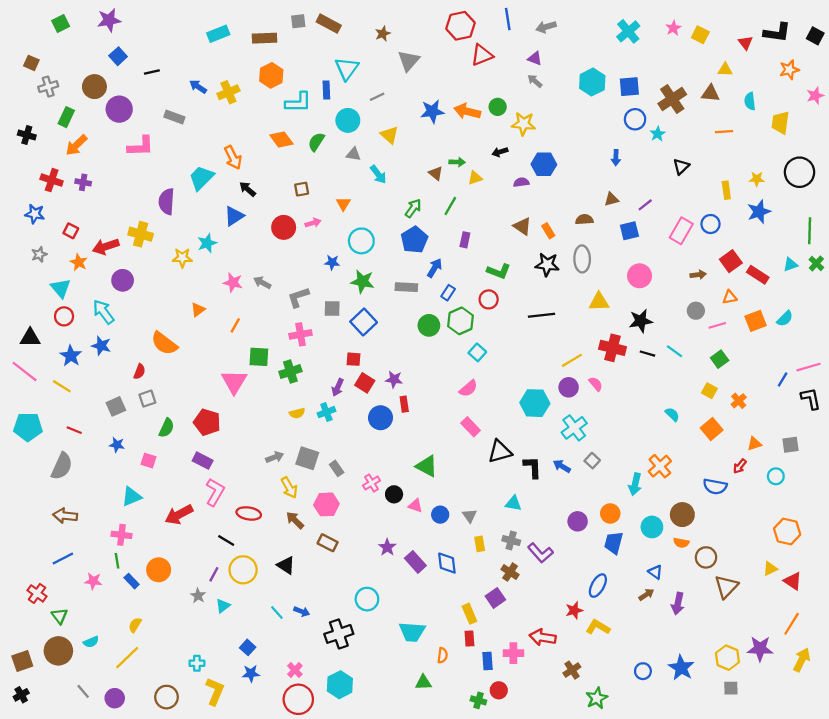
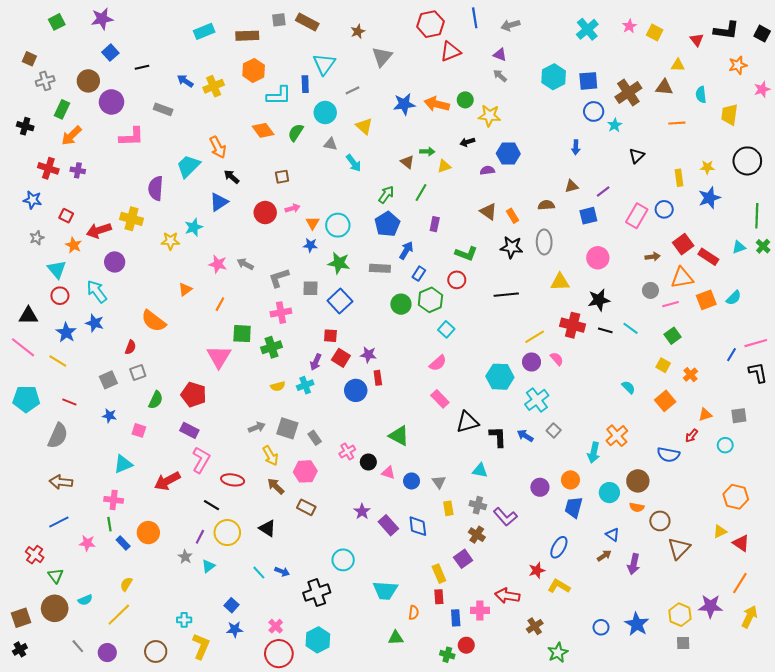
orange triangle: (343, 204) -> (313, 223), moved
orange triangle: (730, 297) -> (682, 278), size x1.6

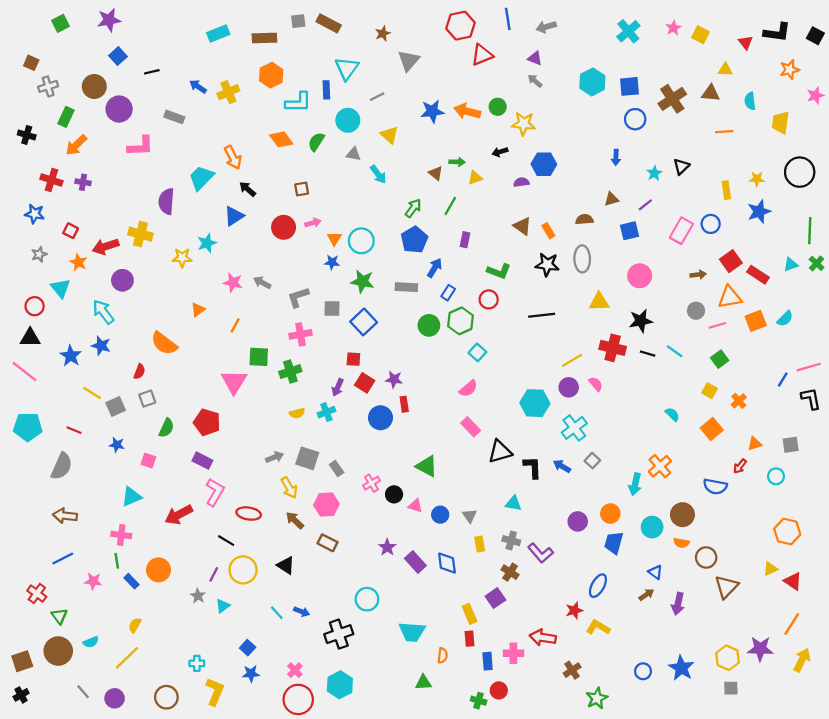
cyan star: (615, 125) -> (654, 173), moved
red circle: (60, 296) -> (35, 306), moved
yellow line: (58, 361) -> (92, 393), moved

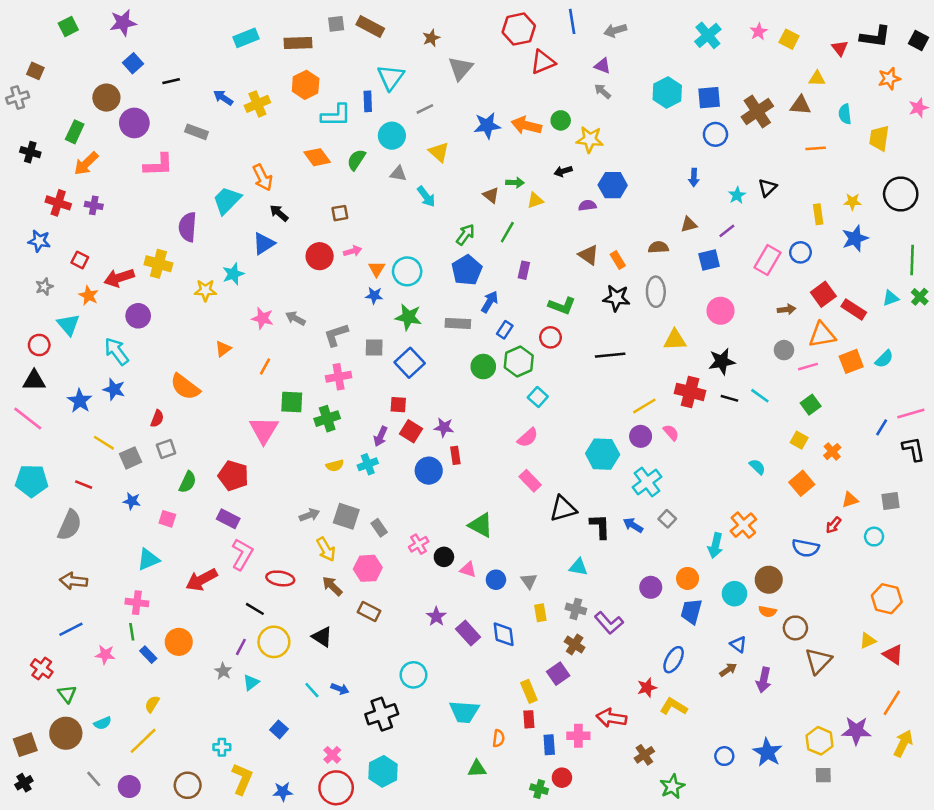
gray cross: (48, 86) -> (18, 98), moved
blue star: (251, 674) -> (283, 792), moved

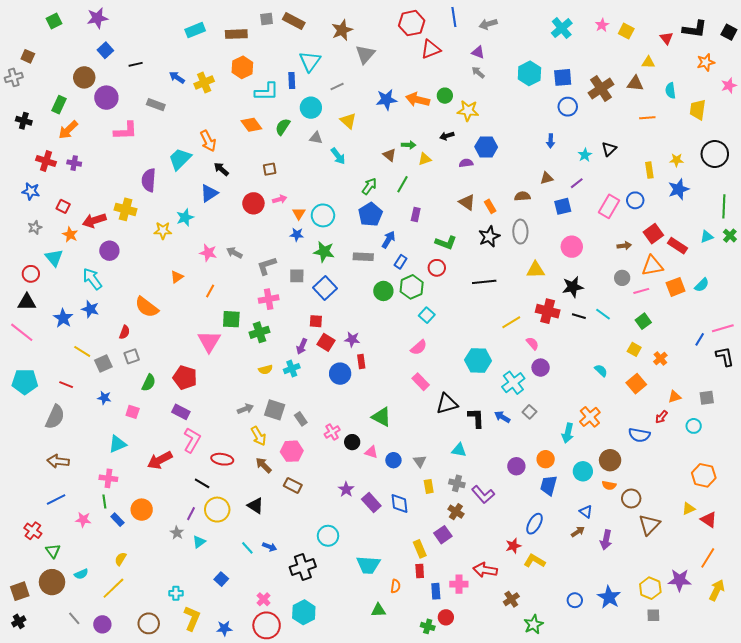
brown star: (431, 38) -> (342, 30), size x1.5
black star: (616, 298) -> (489, 237), turned -30
purple circle: (641, 436) -> (541, 368), moved

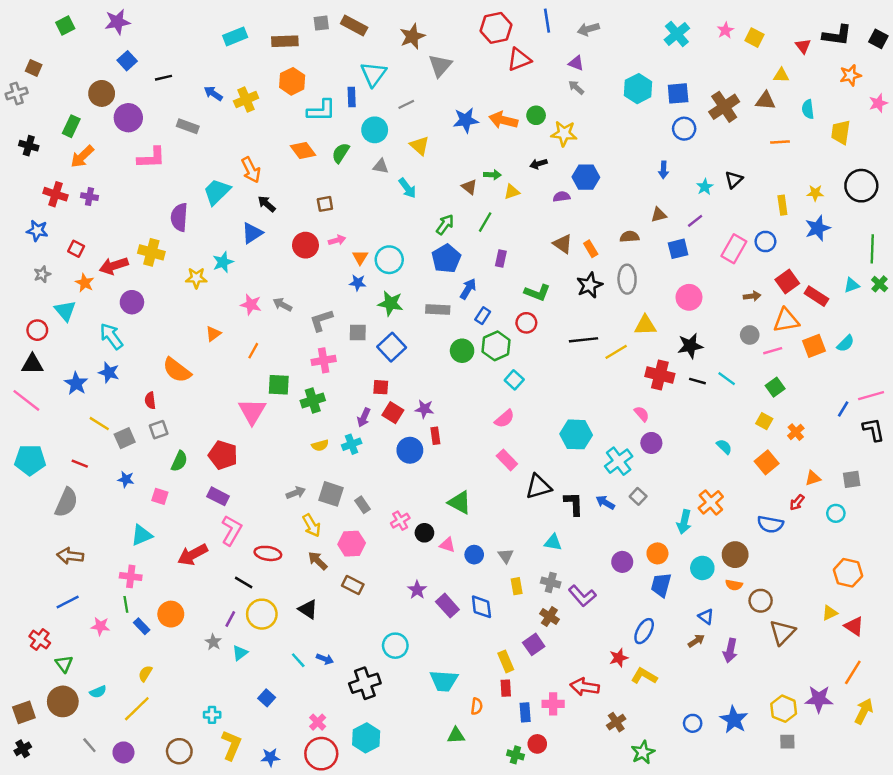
yellow line: (511, 322) -> (616, 352), moved
red semicircle: (125, 332) -> (150, 400), turned 152

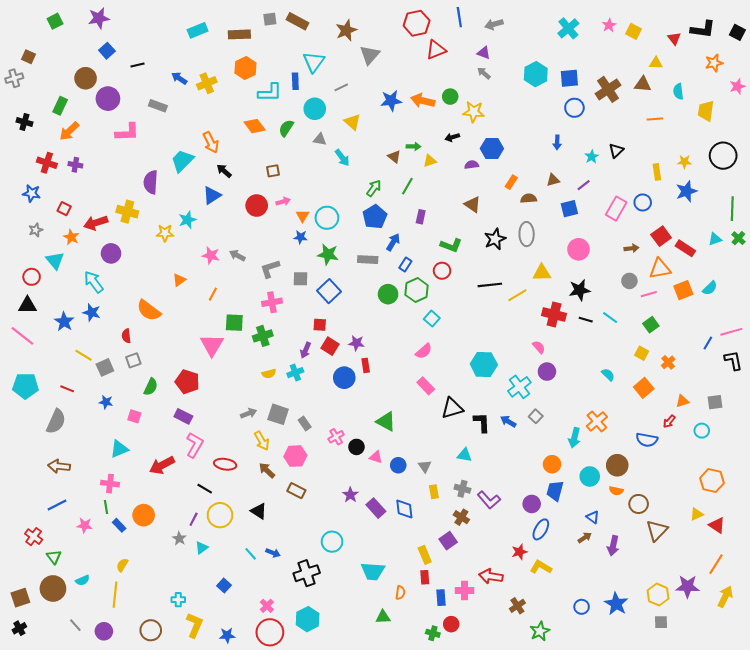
orange rectangle: (591, 249) -> (511, 182), moved, turned 64
purple circle: (622, 562) -> (532, 504), moved
yellow line: (137, 709) -> (115, 595), turned -40

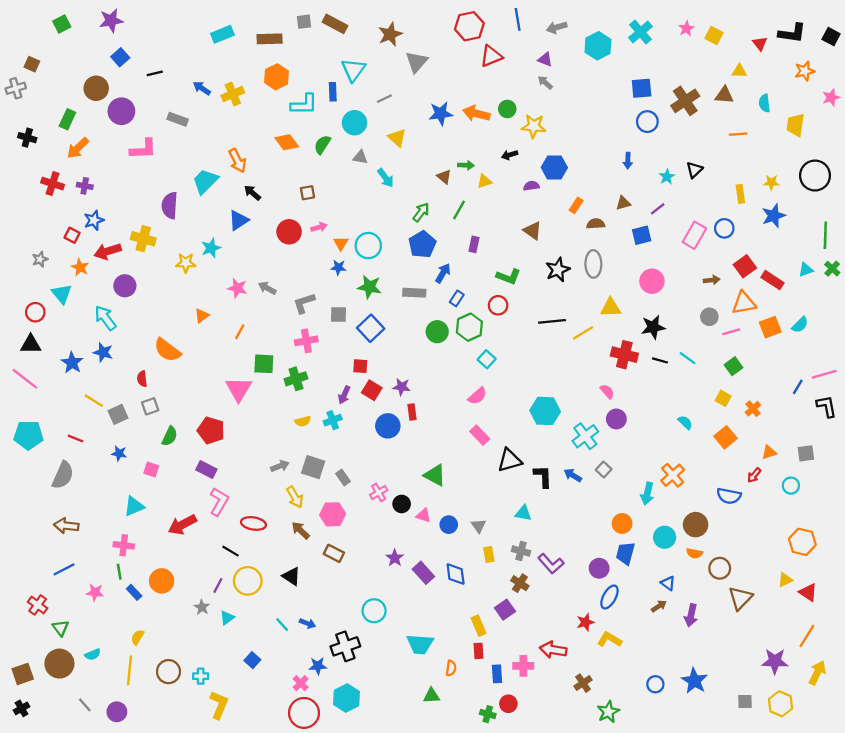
cyan hexagon: (536, 74) -> (598, 46), moved
blue star: (32, 193) -> (94, 220), moved, turned -30
yellow hexagon: (658, 595) -> (781, 704), moved
brown circle: (151, 630) -> (169, 672), moved
blue star: (227, 635) -> (318, 666), moved

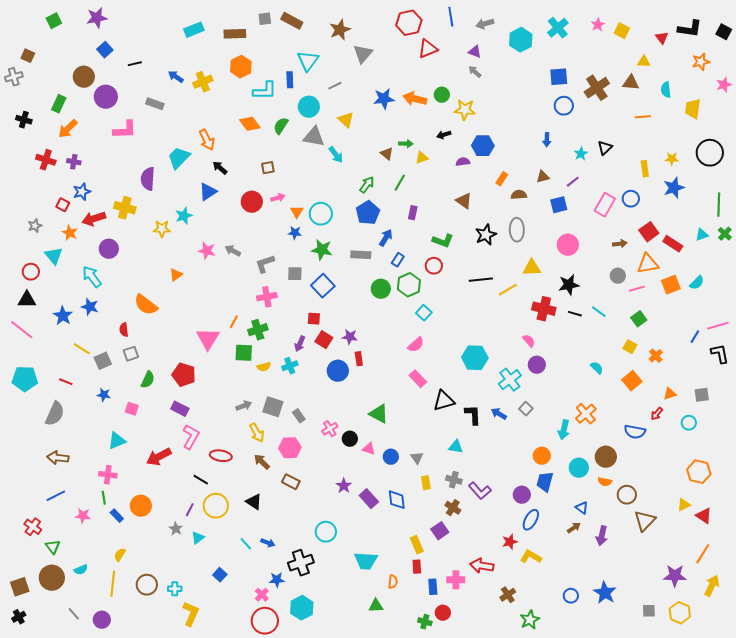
gray triangle: (360, 157) -> (314, 137), size x1.6
orange line: (240, 332) -> (234, 322), moved
green square: (264, 364) -> (244, 353), moved

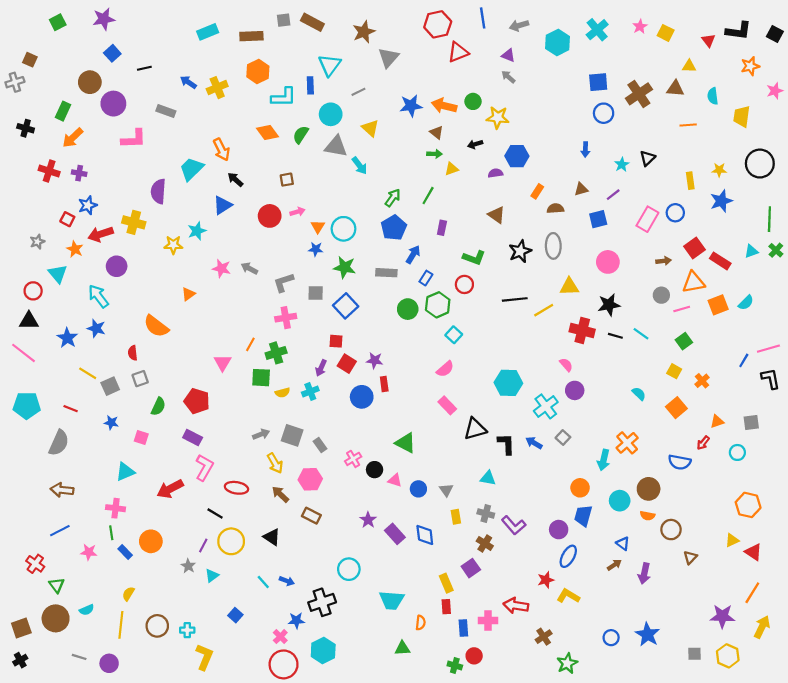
brown triangle: (387, 154) -> (437, 132), moved
pink triangle: (208, 339) -> (223, 363), size x0.7
brown triangle: (645, 521) -> (690, 557), size x0.6
gray line: (74, 614) -> (79, 657), turned -32

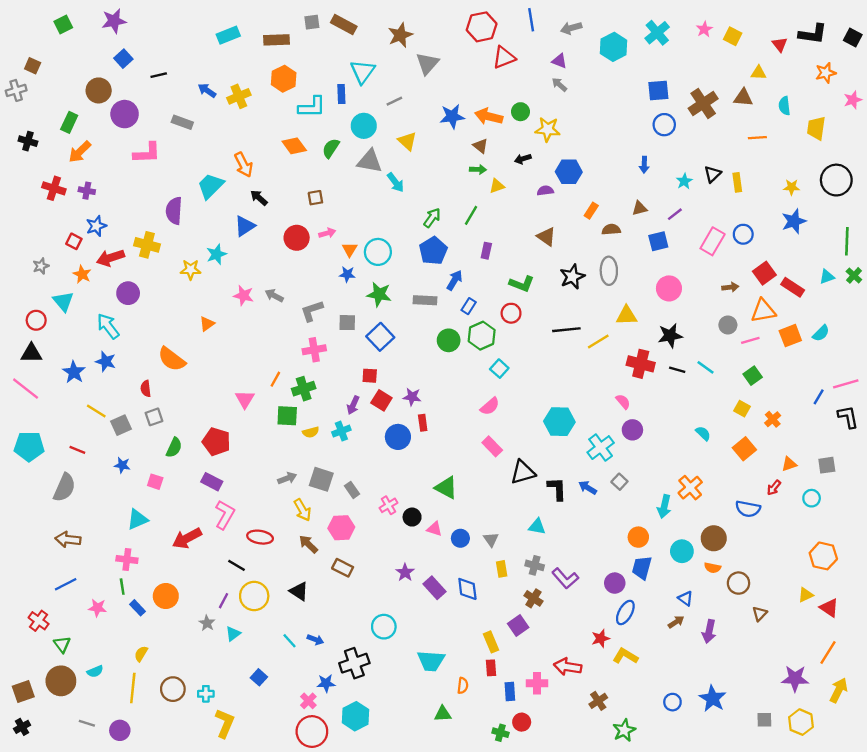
yellow rectangle: (690, 181) -> (737, 182), moved

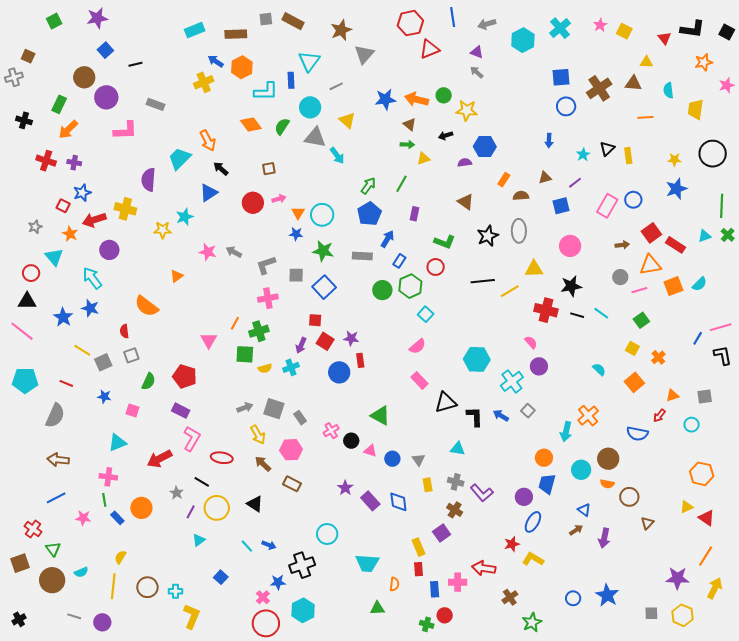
blue arrow: (207, 90) -> (216, 61), moved
gray star: (207, 623) -> (177, 493), moved
brown square: (23, 691) -> (20, 563), moved

